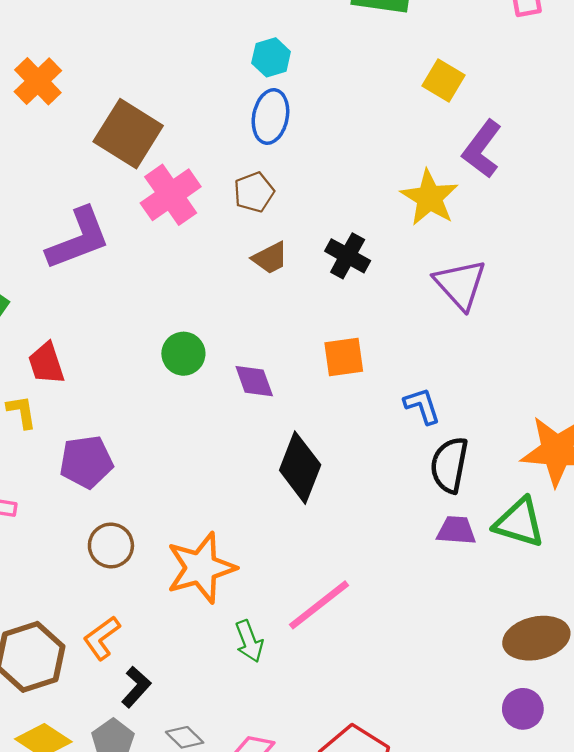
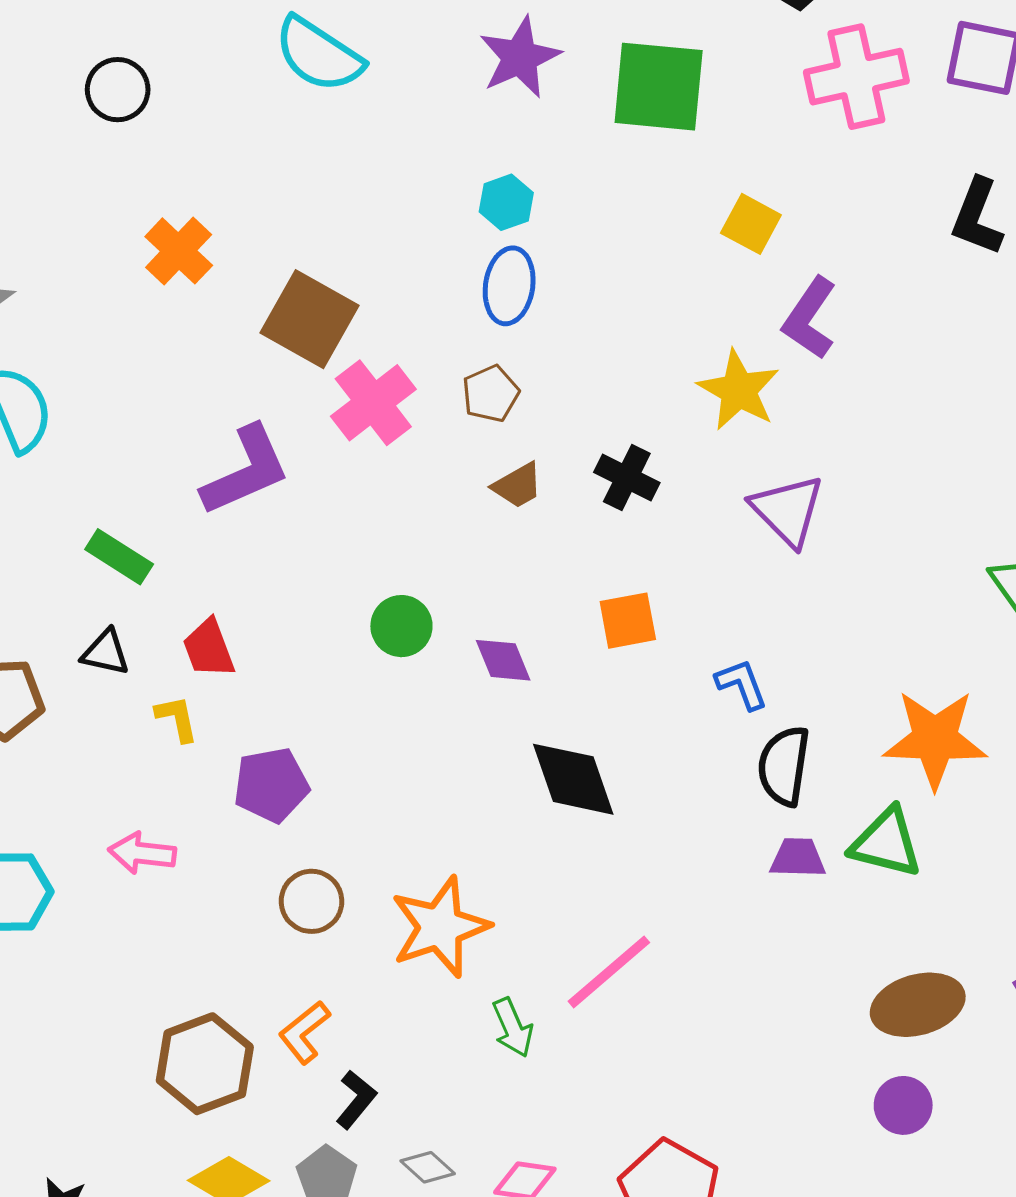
black diamond: (300, 468) -> (573, 779), turned -38

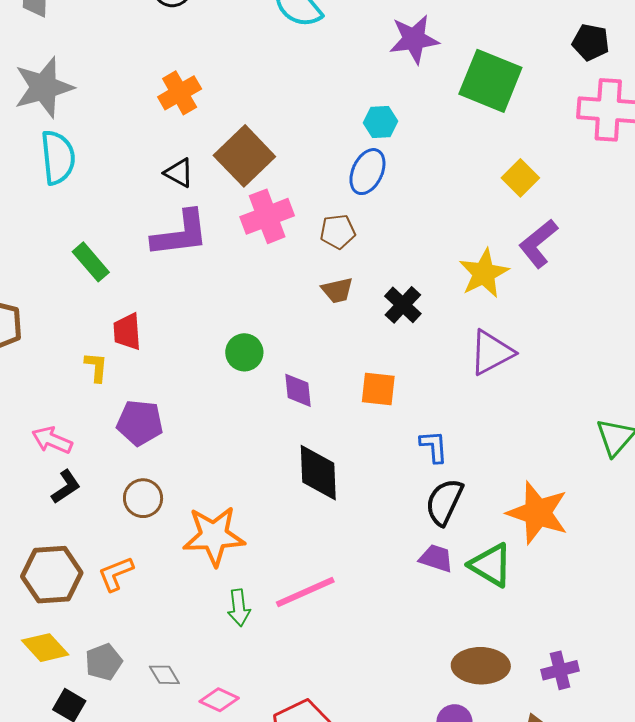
purple triangle: (788, 510) -> (491, 352), turned 30
black triangle: (105, 652) -> (179, 173), moved
black L-shape: (356, 1099) -> (66, 487), moved

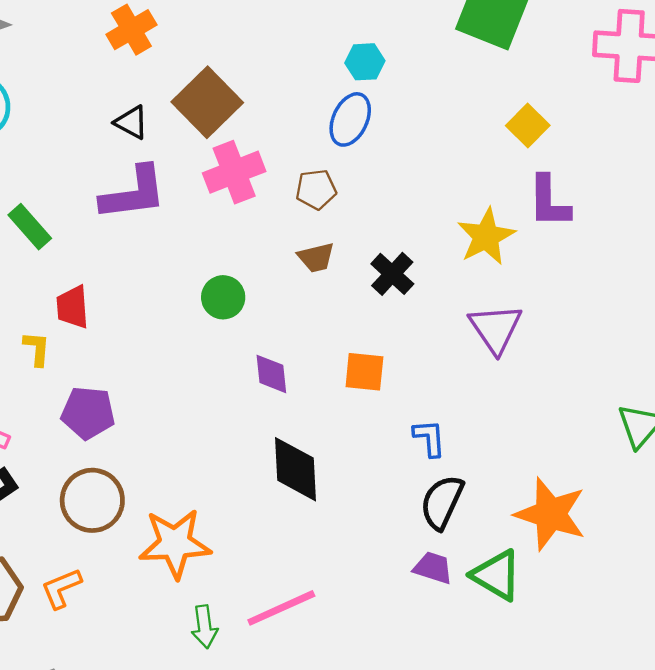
purple L-shape: (538, 243) -> (549, 202), turned -51
green circle: (244, 352) -> (223, 297), moved
purple triangle: (491, 352) -> (496, 328), turned -36
brown circle: (143, 498) -> (92, 500), size x1.4

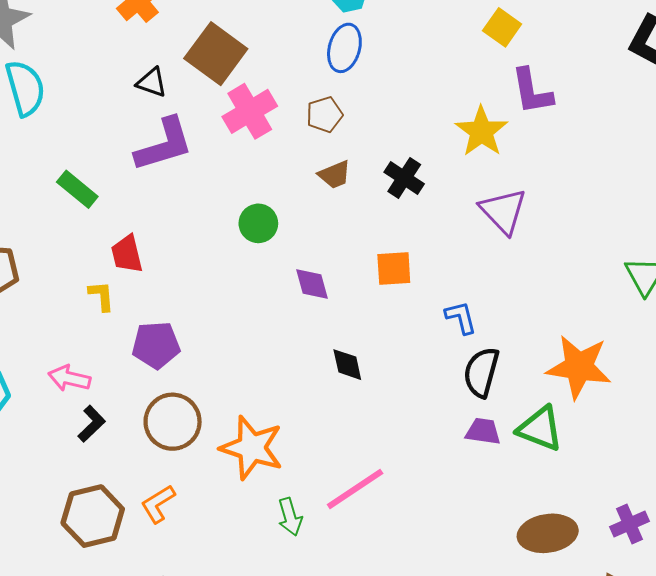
black diamond: (295, 469) -> (347, 365), size x0.6
orange star: (175, 544) -> (252, 448), turned 30

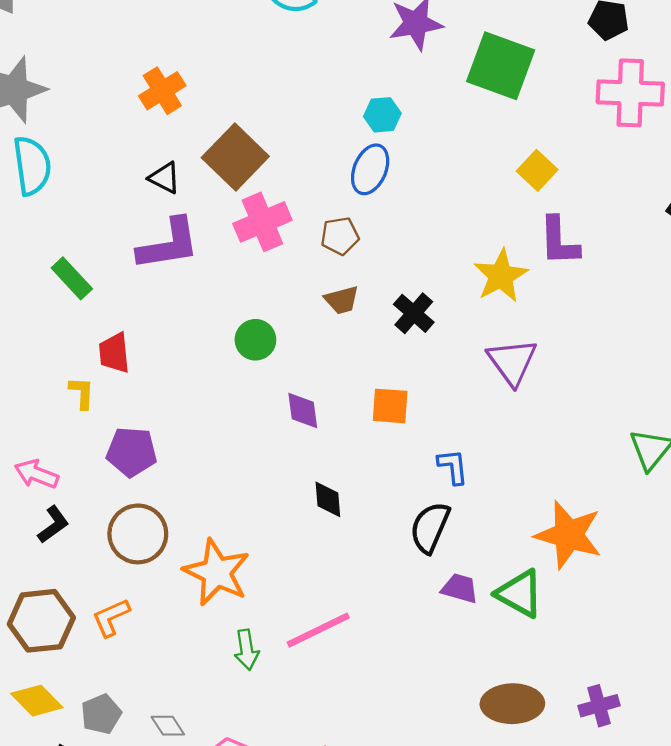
black semicircle: (481, 372) -> (430, 527), moved

